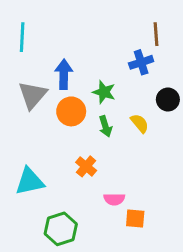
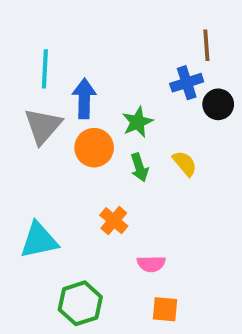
cyan line: (22, 37) -> (45, 69), moved
green star: (104, 92) -> (137, 122), turned 30
black circle: (168, 100) -> (218, 104), moved
orange square: (135, 219) -> (165, 309), moved

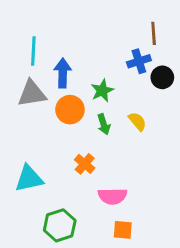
gray triangle: (43, 126) -> (32, 93), turned 40
pink semicircle: (151, 264) -> (112, 196), size x1.4

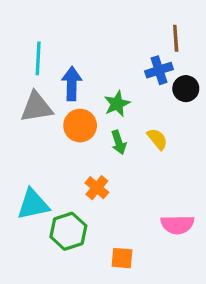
pink semicircle: (112, 196) -> (177, 225), moved
green hexagon: (60, 225) -> (68, 231), moved
orange square: (123, 230) -> (122, 258), moved

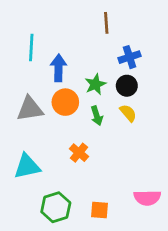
brown line: (176, 38) -> (106, 23), moved
black circle: (186, 89) -> (127, 86), moved
gray triangle: (36, 107) -> (30, 109), moved
pink semicircle: (177, 225) -> (147, 198), moved
green hexagon: (68, 231) -> (56, 207), moved

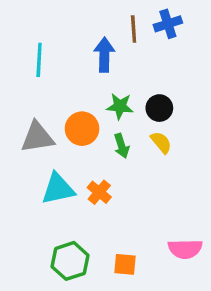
blue cross: (130, 57) -> (168, 24), moved
blue arrow: (59, 68) -> (104, 55), moved
green star: (95, 84) -> (120, 106), turned 30
cyan triangle: (27, 166) -> (58, 189), moved

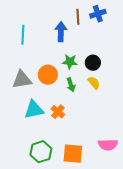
orange square: (125, 264) -> (73, 154), size x1.5

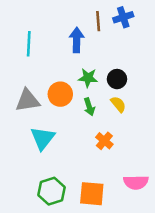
cyan triangle: (34, 110) -> (43, 138), turned -40
orange cross: (58, 112) -> (104, 141), moved

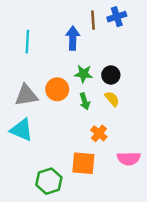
cyan triangle: (43, 138) -> (21, 130), moved, turned -45
pink semicircle: (136, 182) -> (129, 158), moved
orange square: (92, 194) -> (83, 163), moved

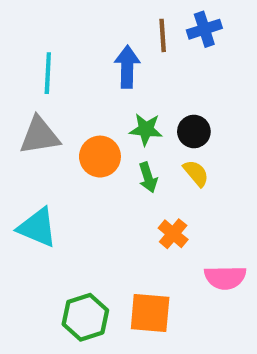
gray triangle: (26, 95) -> (39, 136), moved
orange square: (83, 163) -> (150, 313), moved

